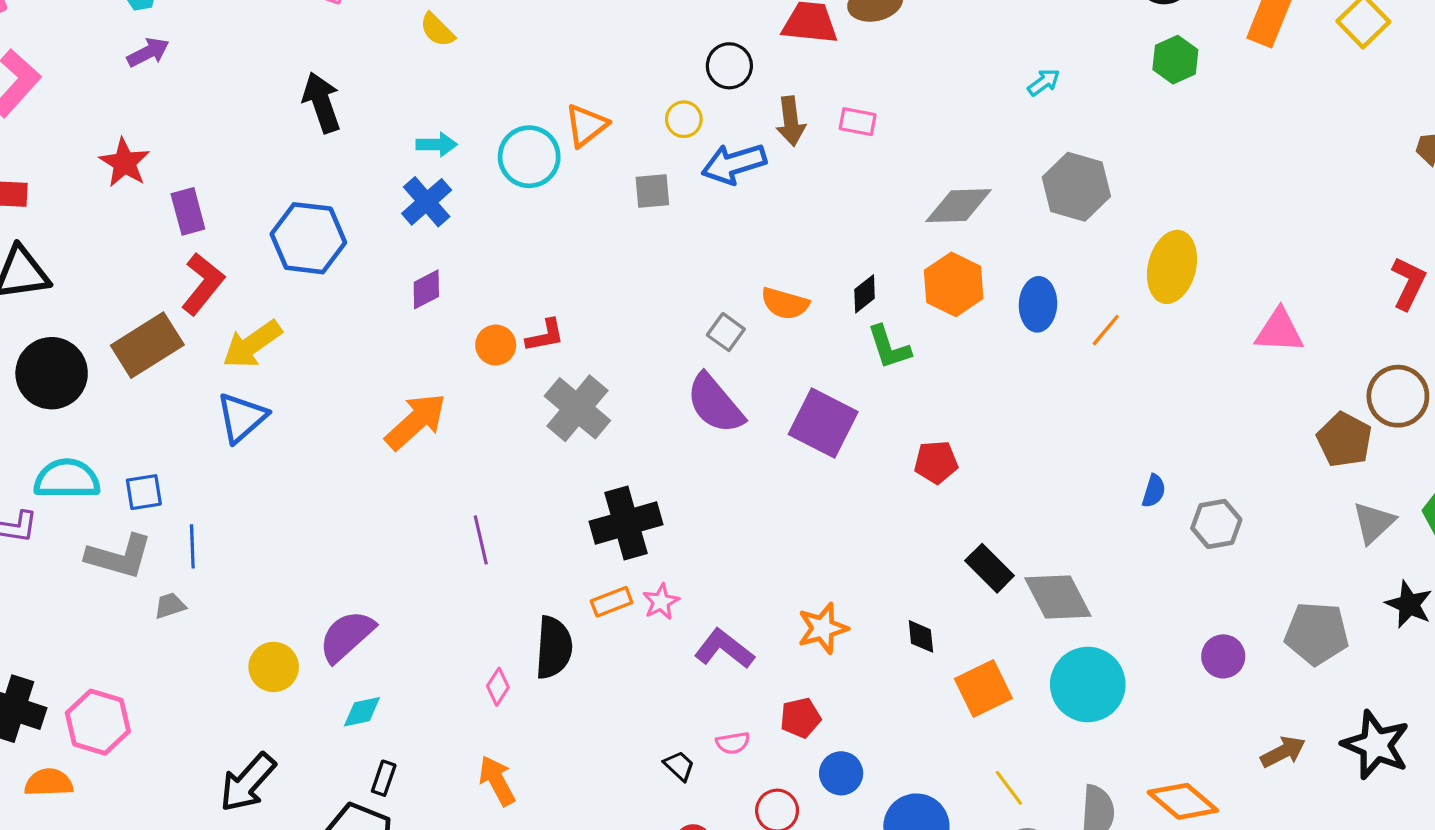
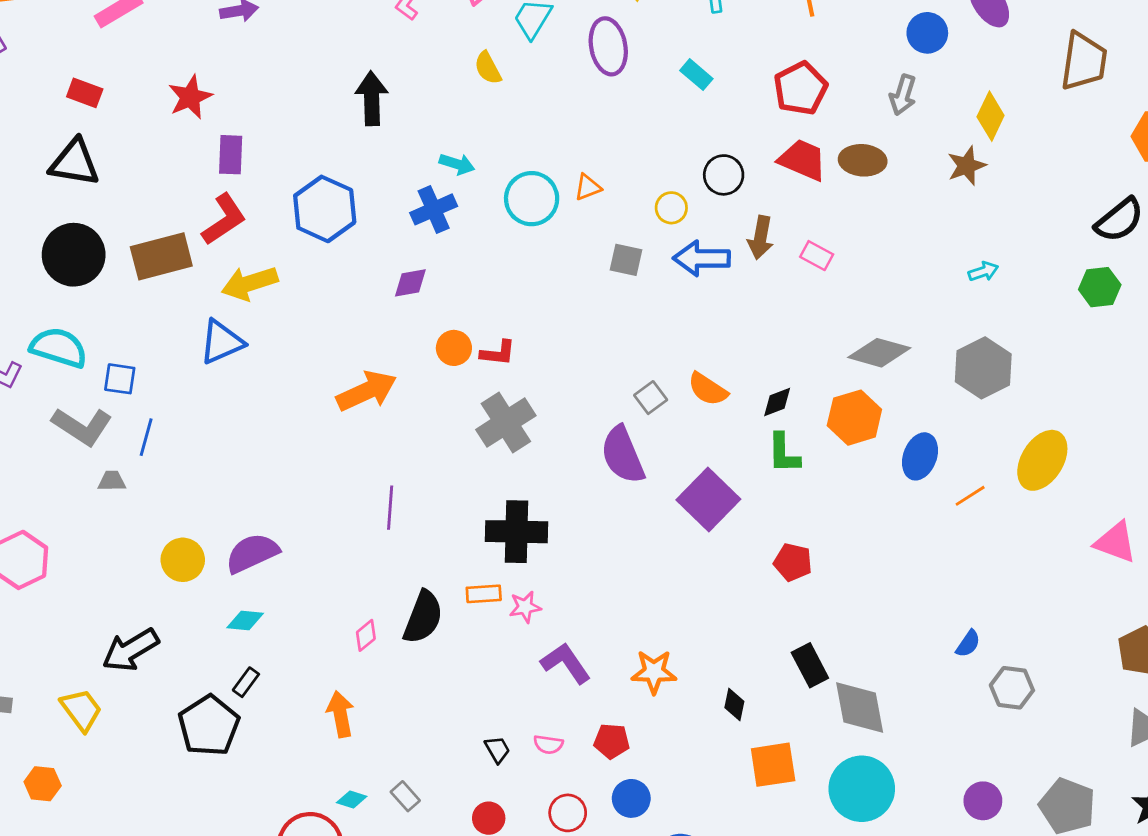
orange triangle: (586, 125) -> (588, 187), size x0.7

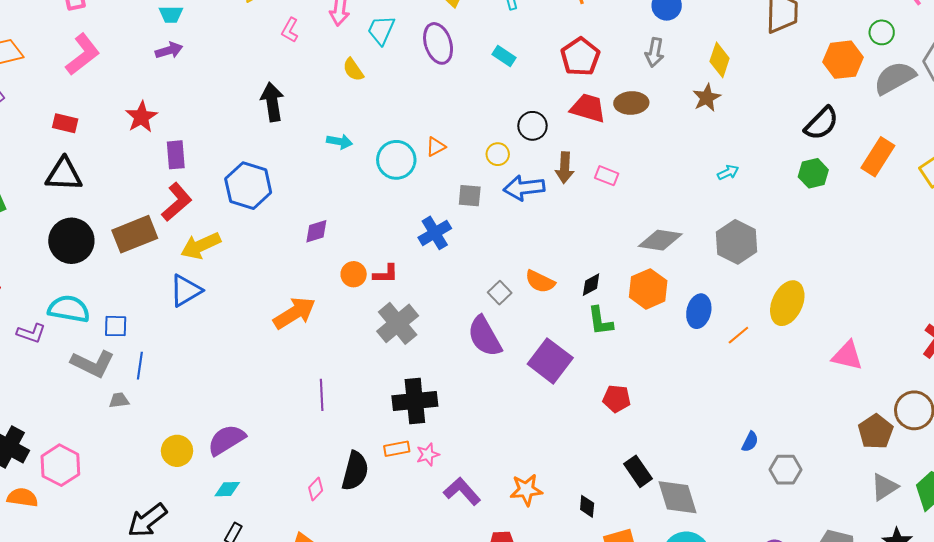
blue cross: (434, 209) -> (435, 233), moved

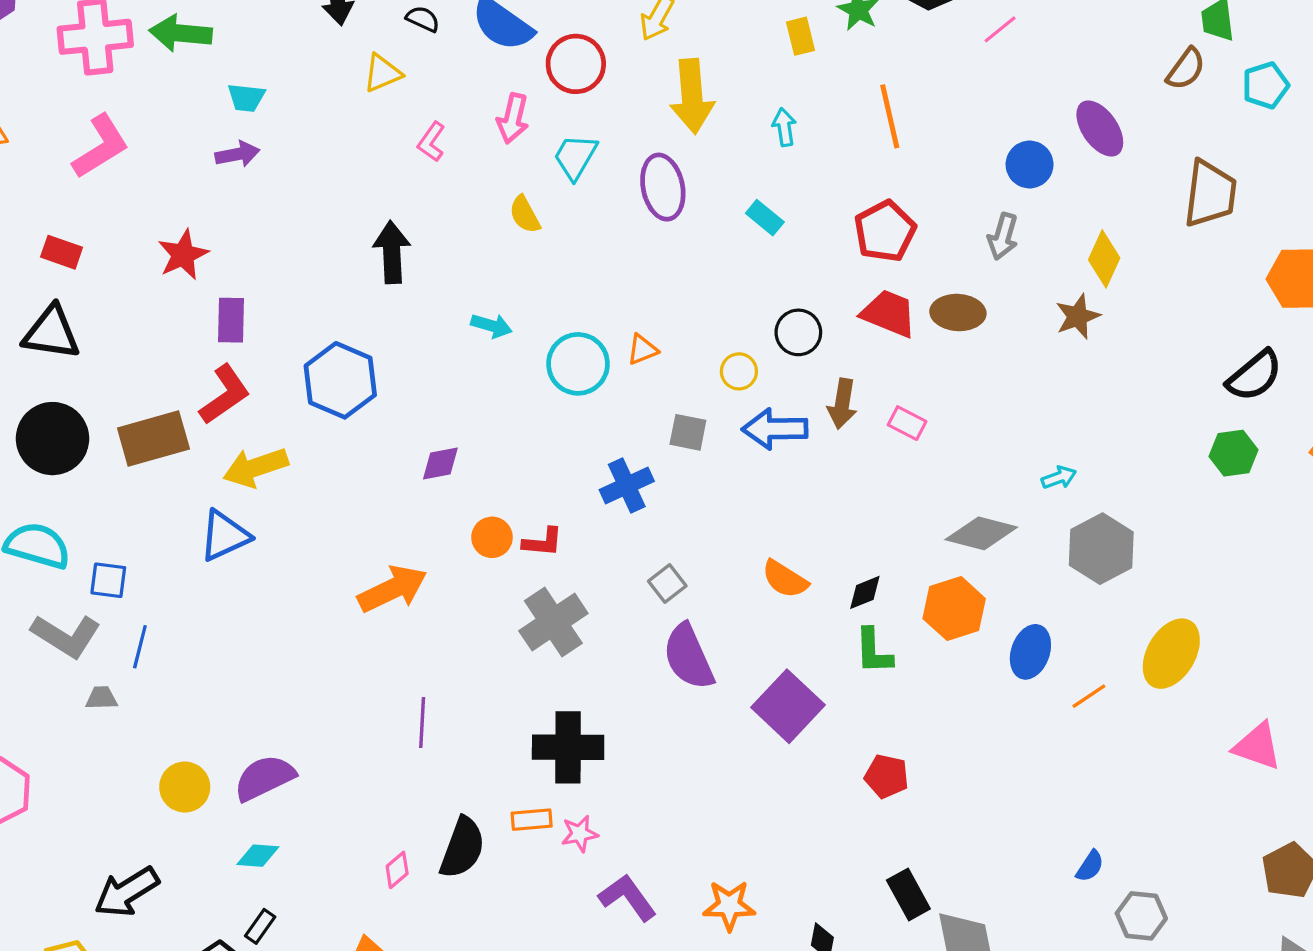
cyan arrow: (728, 172) -> (1059, 478), moved
gray square: (500, 293) -> (667, 584), moved

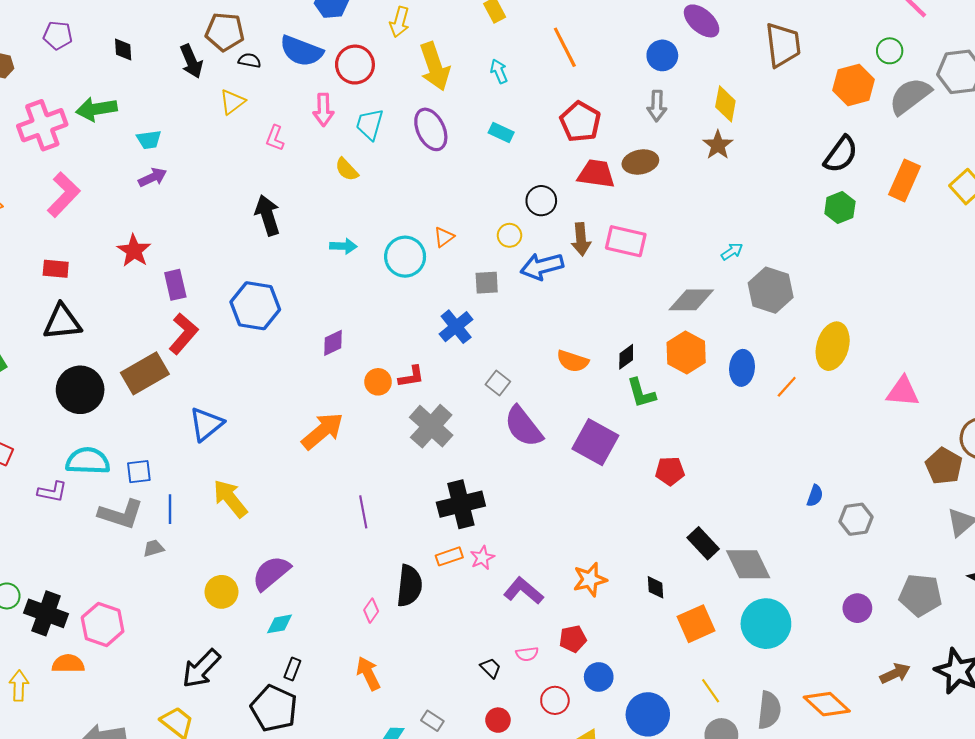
pink rectangle: (907, 423) -> (626, 241), size x1.6
yellow arrow: (256, 467) -> (230, 499), moved, turned 84

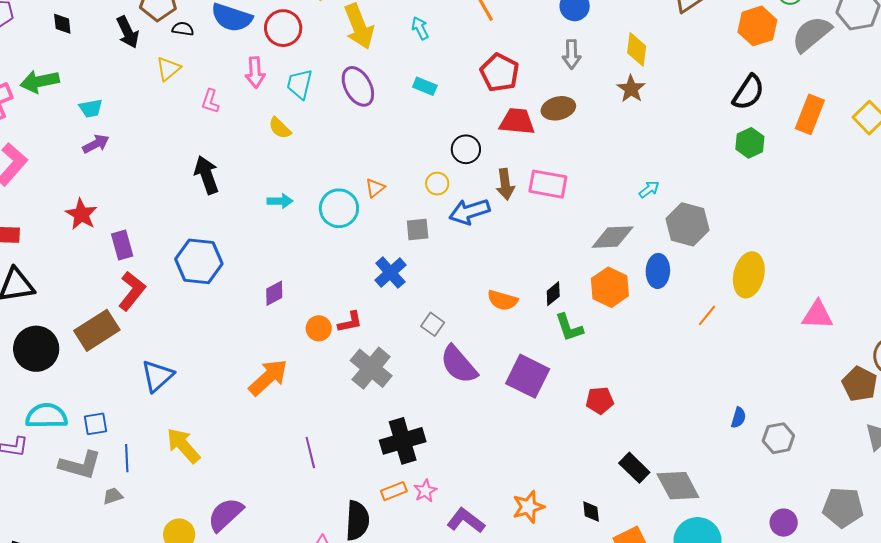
blue ellipse: (742, 368) -> (658, 271), moved

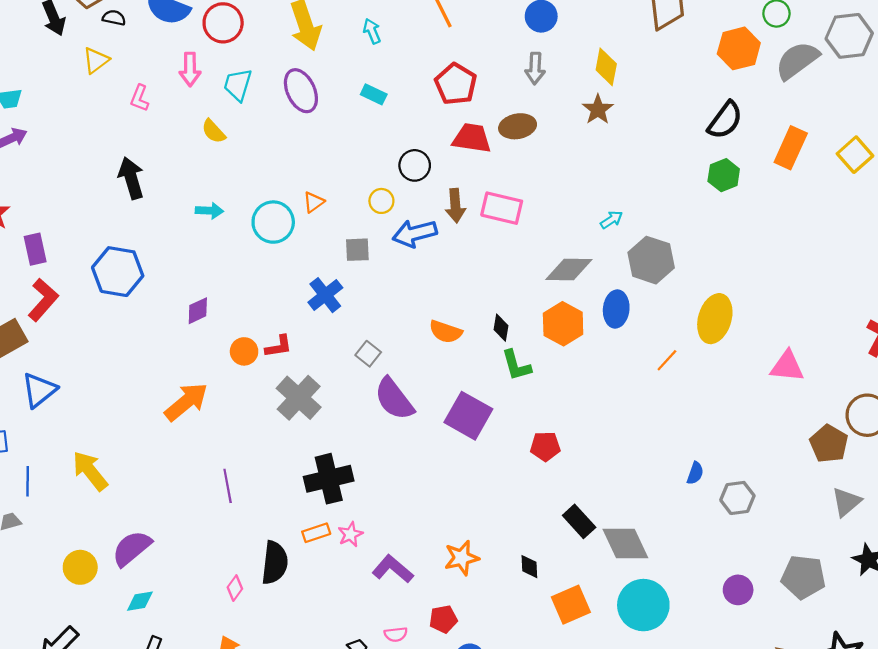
black diamond: (553, 294) -> (501, 328), turned -45
blue triangle: (157, 376) -> (39, 390), moved

